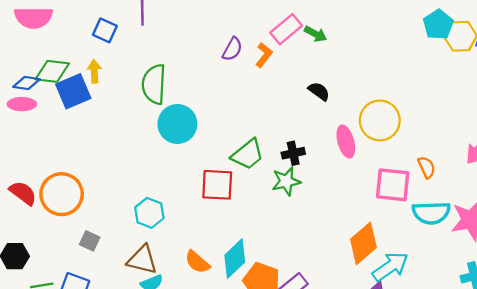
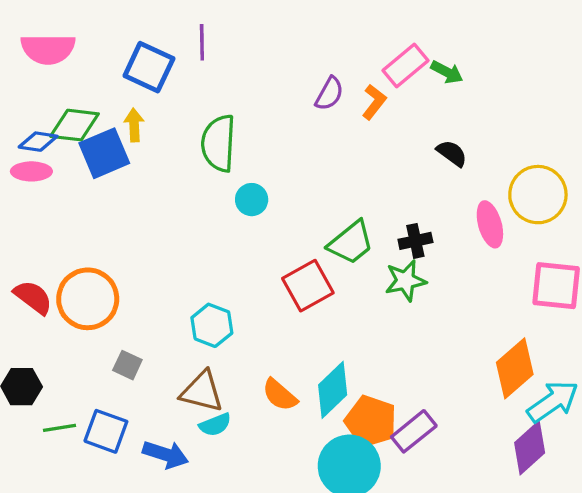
blue square: (105, 30) -> (149, 67), size x1.4
cyan circle: (177, 124) -> (252, 200), size x0.6
red square: (217, 185) -> (308, 286), turned -32

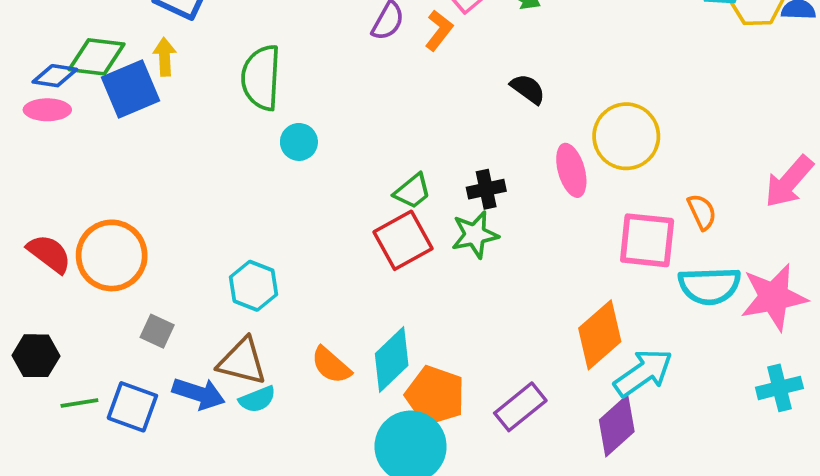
green trapezoid: (351, 243) -> (412, 191), size x0.7
red square: (308, 286) -> (403, 240), moved
purple rectangle: (414, 431) -> (520, 407), moved
blue arrow: (166, 454) -> (199, 394), moved

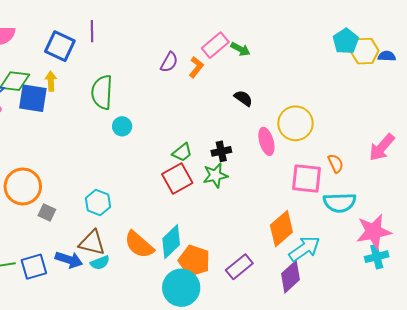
blue square: (131, 89) -> (33, 98), turned 32
pink star: (774, 297) -> (374, 232), moved
gray square: (157, 331) -> (47, 213), moved
orange semicircle: (331, 365) -> (139, 245), size x1.4
blue square: (132, 407) -> (34, 267), turned -36

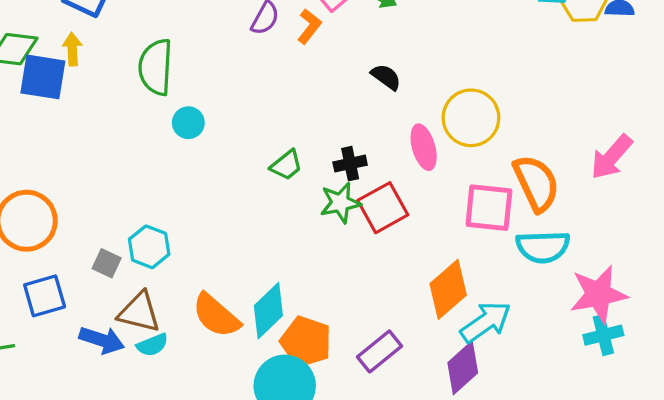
orange semicircle: (336, 163) -> (536, 183), size x1.8
red square: (177, 178) -> (383, 208), moved
gray square: (47, 213) -> (107, 263), moved
blue square: (34, 267) -> (45, 296), moved

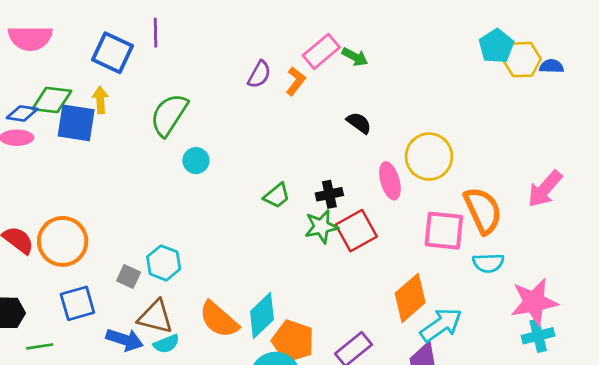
green semicircle: (156, 67) -> (169, 115), turned 30
cyan semicircle: (543, 247) -> (488, 263), size x0.7

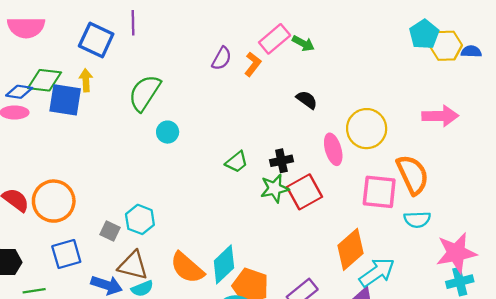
pink arrow: (545, 189) -> (440, 116), moved, turned -132

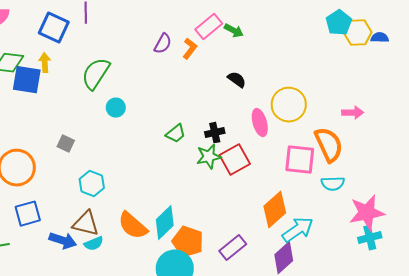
pink arrow: (440, 116) -> (353, 113), moved, size x0.7
gray square: (110, 231) -> (66, 144), moved

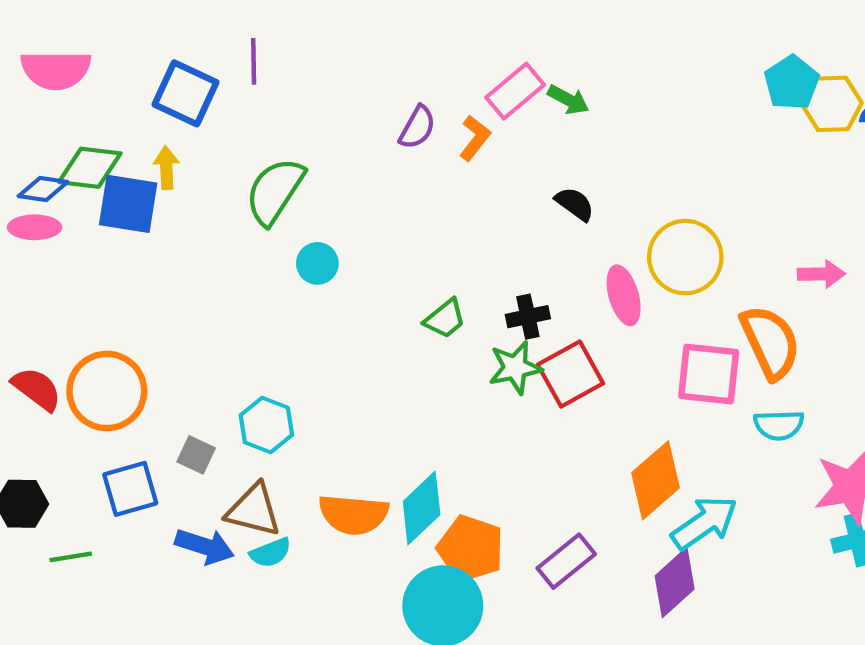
gray square: (66, 144) -> (196, 455), moved
orange semicircle: (133, 226) -> (354, 514), turned -36

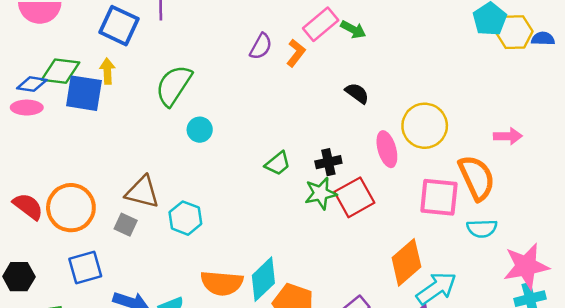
cyan hexagon: (266, 425) -> (185, 218), moved
gray square: (196, 455) -> (126, 225), moved
brown triangle: (254, 510) -> (142, 192), moved

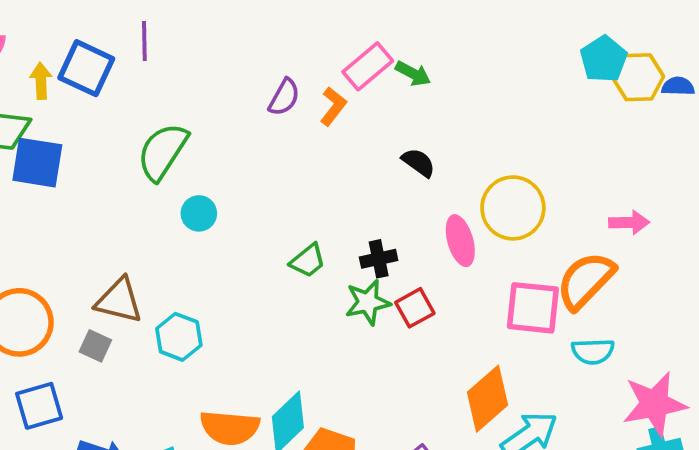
yellow arrow: (107, 71) -> (41, 81), moved
orange semicircle: (477, 178) -> (586, 281), turned -111
red square: (354, 197) -> (415, 308), size x0.7

